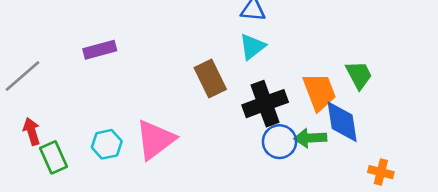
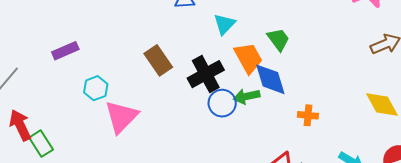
cyan triangle: (252, 47) -> (224, 24), moved
red arrow: (32, 131) -> (20, 125), size x1.4
cyan hexagon: (107, 144) -> (96, 88), moved

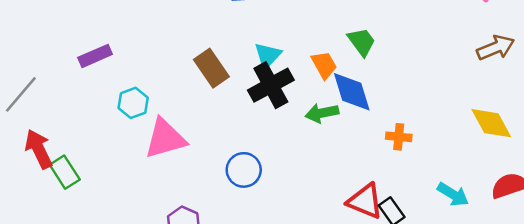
cyan triangle: (224, 24) -> (268, 55), moved
orange trapezoid: (248, 58) -> (324, 65), size x0.7
blue circle: (222, 103) -> (244, 170), moved
pink triangle: (121, 117) -> (165, 139), turned 30

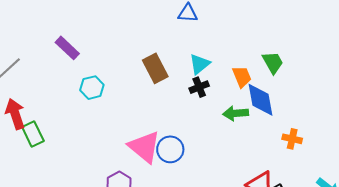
purple rectangle: (95, 56) -> (67, 48), turned 60
black cross: (271, 85) -> (199, 87), size x0.6
pink triangle: (165, 139) -> (144, 147), moved, turned 48

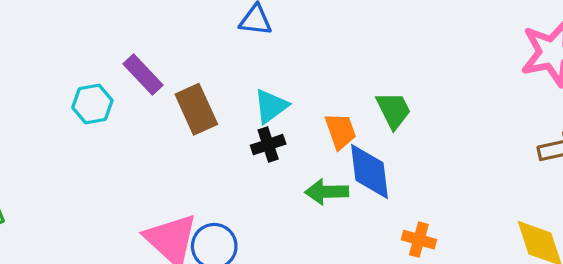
purple rectangle: (67, 48) -> (143, 74), moved
cyan hexagon: (92, 88) -> (92, 104), moved

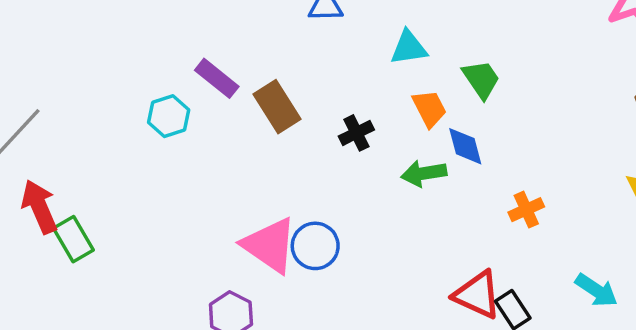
cyan triangle: (271, 106) -> (409, 48), moved, turned 36
blue diamond: (370, 171) -> (465, 146), size x0.7
orange cross: (419, 240) -> (526, 210), turned -32

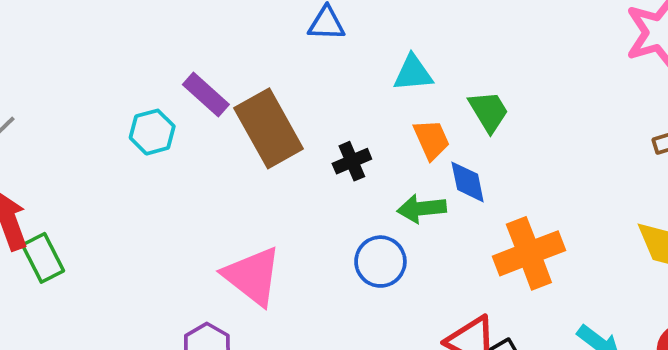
brown rectangle: (277, 107) -> (269, 128), size x1.4
orange cross: (526, 210) -> (529, 253), size x1.8
blue circle: (315, 246) -> (380, 262), moved

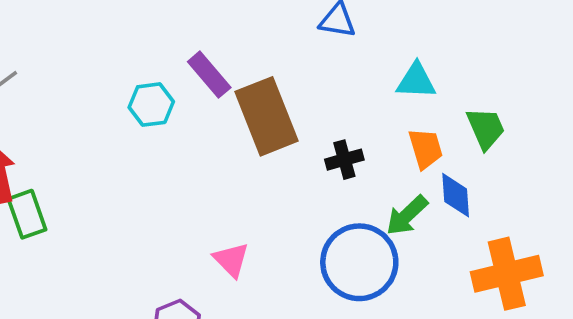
green arrow: (422, 209) -> (407, 215), turned -45
blue circle: (380, 262) -> (359, 262), size x1.5
pink triangle: (252, 276) -> (231, 260), size x0.6

